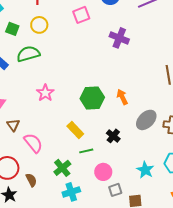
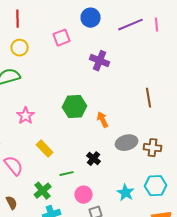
green hexagon: (92, 98) -> (75, 107), moved
gray ellipse: (146, 120) -> (127, 143), turned 30
yellow rectangle: (75, 130) -> (45, 149), moved

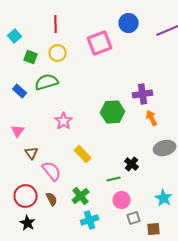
pink square: (62, 38) -> (100, 43), size x1.4
purple cross: (100, 61) -> (143, 94), moved, turned -30
orange arrow: (103, 120) -> (152, 118), moved
green line: (67, 174) -> (114, 179), moved
brown semicircle: (12, 203) -> (52, 199), moved

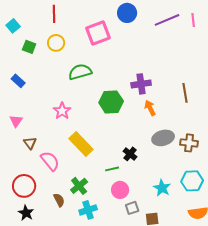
green semicircle: (47, 82) -> (80, 72), moved
yellow rectangle: (83, 154) -> (81, 144), size x1.4
brown semicircle: (52, 199) -> (59, 200), moved

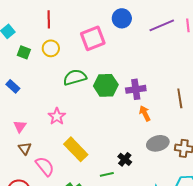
green hexagon: (111, 102) -> (106, 85), moved
pink triangle: (16, 121) -> (20, 126), moved

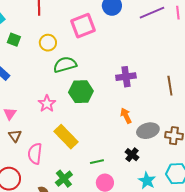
yellow circle: (51, 48) -> (48, 43), moved
green hexagon: (106, 85) -> (81, 92), moved
orange arrow: (145, 113) -> (126, 116), moved
black cross: (125, 159) -> (132, 155), moved
pink semicircle: (45, 166) -> (35, 154), turned -135

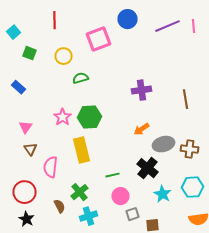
green semicircle: (65, 65) -> (80, 78), size x0.7
green hexagon: (81, 92) -> (90, 117), moved
orange arrow: (126, 116) -> (142, 129), turned -98
yellow rectangle: (66, 137) -> (82, 150), turned 30
black cross: (132, 155) -> (148, 168), size x1.5

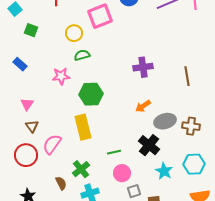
yellow circle: (64, 56) -> (74, 33), moved
pink star: (62, 117) -> (61, 76), moved, turned 30
pink semicircle: (50, 167) -> (52, 144), turned 30
red circle: (24, 192) -> (26, 155), moved

